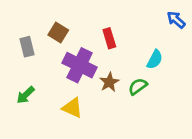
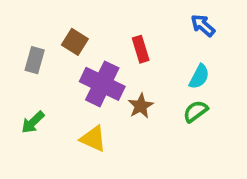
blue arrow: (176, 20) -> (203, 25), moved
gray rectangle: (27, 47) -> (35, 60), turned 30
green semicircle: (138, 86) -> (195, 111), moved

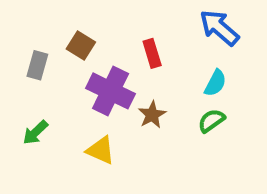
blue arrow: (203, 25) -> (219, 28), size x1.5

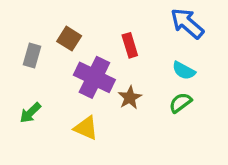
cyan semicircle: (215, 83) -> (184, 71), turned 90

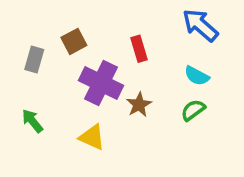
brown square: (69, 39) -> (74, 41), turned 30
green arrow: (30, 113) -> (32, 121), turned 95

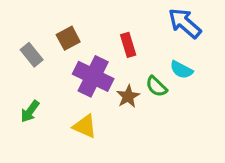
gray rectangle: (34, 60) -> (32, 55), turned -55
green semicircle: (193, 110) -> (156, 86), moved, turned -100
green arrow: (32, 121) -> (30, 111), turned -105

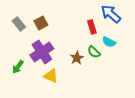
red rectangle: (128, 45) -> (92, 27), moved
gray rectangle: (32, 55) -> (19, 24), moved
purple cross: (93, 76) -> (42, 52), moved, turned 30

